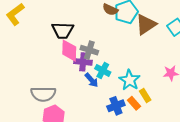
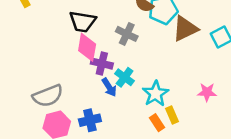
gray cross: (89, 50) -> (127, 34), moved
gray semicircle: (43, 94) -> (48, 96), turned -30
blue cross: (116, 106) -> (90, 120), moved

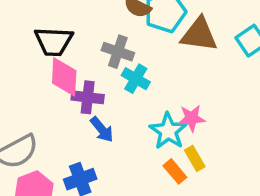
brown triangle: (185, 29) -> (199, 35), turned 40
cyan cross: (125, 77) -> (136, 79), moved
pink star: (207, 92) -> (192, 118), moved

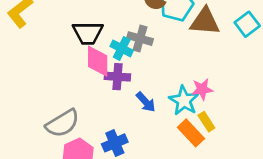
cyan cross: (136, 79) -> (122, 48), moved
blue arrow: (102, 129) -> (146, 102), moved
orange rectangle: (175, 171) -> (191, 133), size x1.4

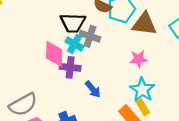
black trapezoid: (88, 33) -> (73, 23), moved
pink star: (202, 89) -> (139, 59), moved
cyan star: (184, 101) -> (142, 90), moved

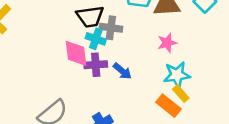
blue arrow: (93, 89) -> (122, 71), moved
cyan star: (142, 90) -> (177, 75), turned -30

